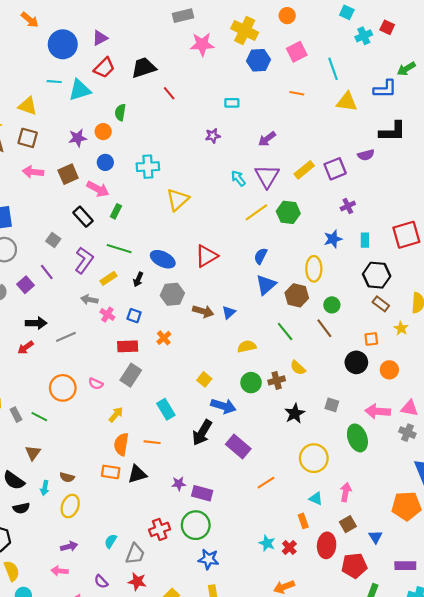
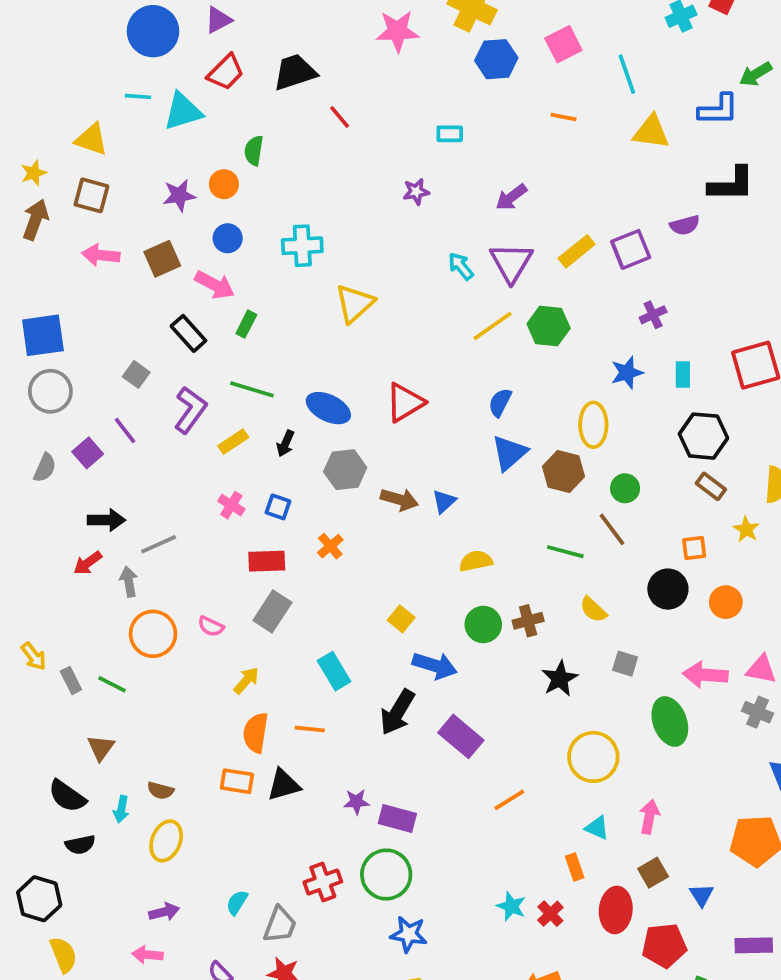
gray arrow: (89, 300) -> (129, 582), moved, turned 70
green line: (285, 332) -> (565, 552), moved, turned -36
yellow semicircle: (298, 368) -> (593, 610), moved

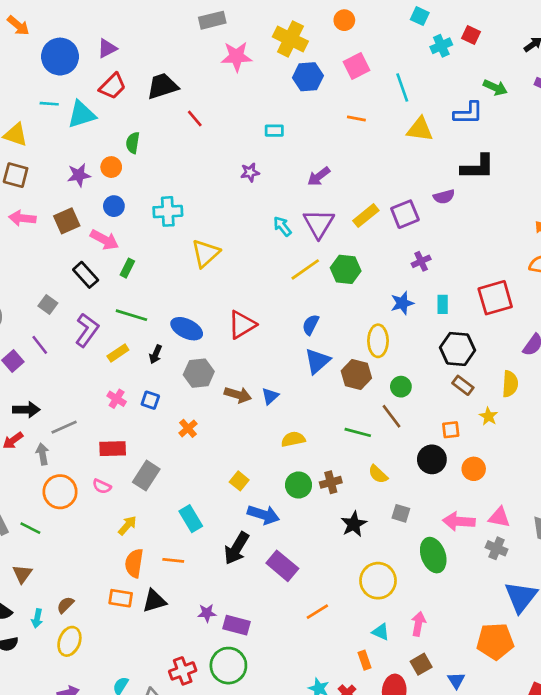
green arrow: (756, 74) -> (495, 88), turned -125
red rectangle: (267, 561) -> (113, 449), moved
brown semicircle: (160, 791) -> (65, 605), turned 120

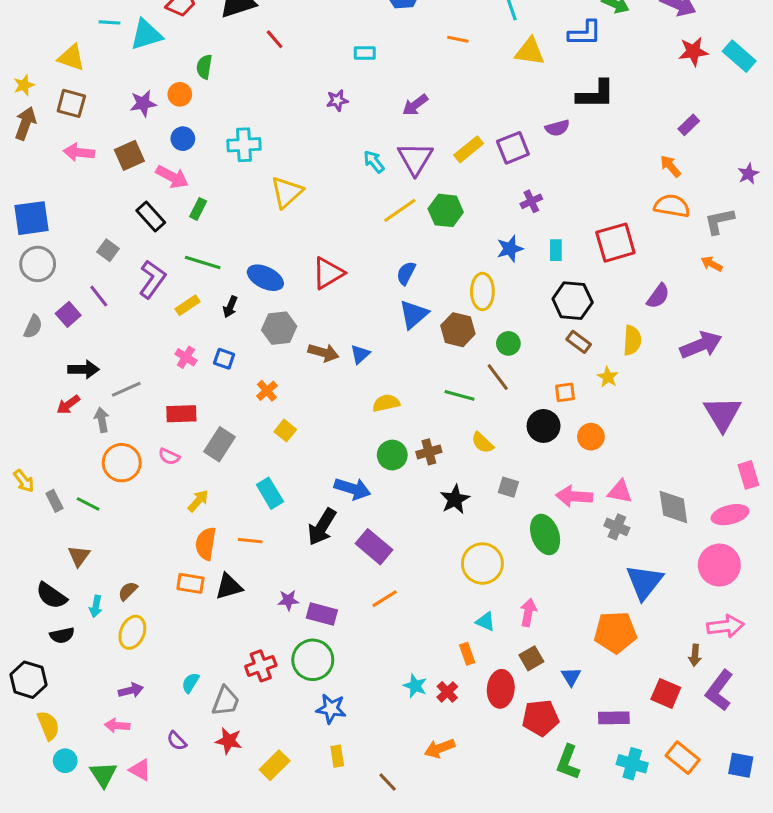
yellow square: (239, 481) -> (285, 431), moved
orange line: (317, 612) -> (385, 599), moved

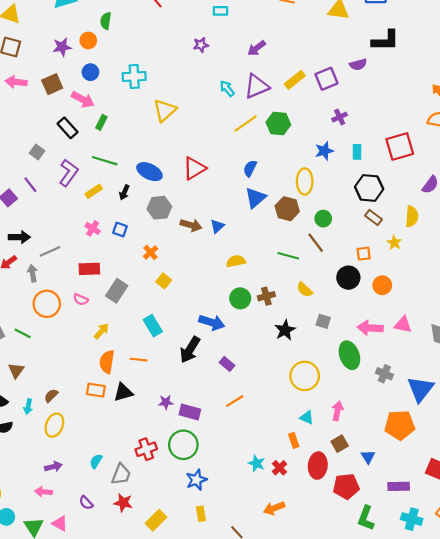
purple triangle: (415, 159) -> (257, 86), turned 36
gray cross: (617, 527) -> (384, 374), moved
purple rectangle: (374, 547) -> (227, 364), size x0.6
blue star: (331, 709) -> (196, 480), turned -30

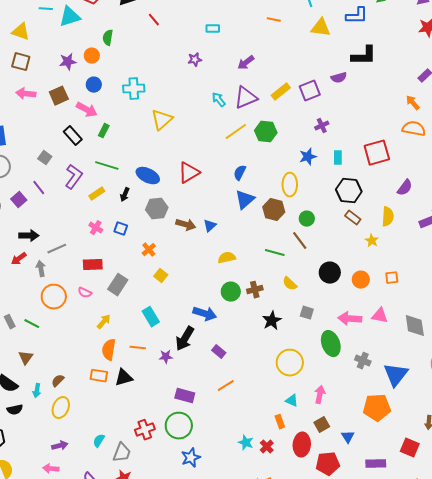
orange square: (364, 254) -> (392, 278), moved
purple star: (166, 402) -> (166, 357), moved

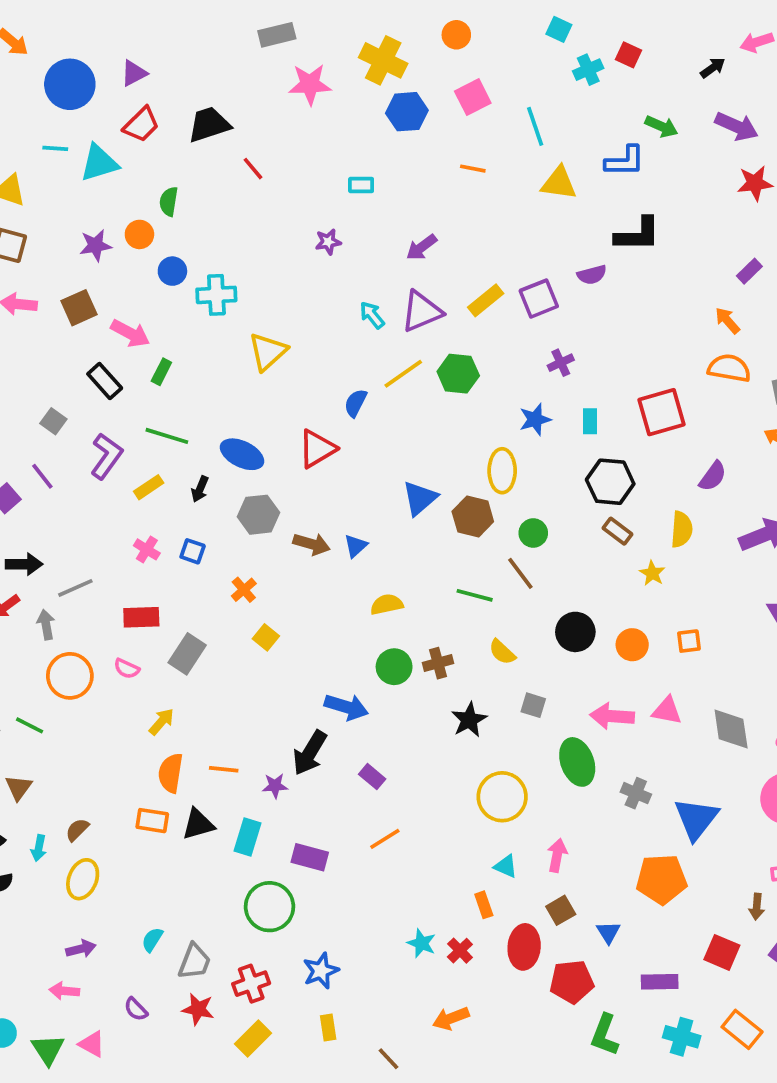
blue circle: (94, 85) -> (172, 271), moved
blue semicircle: (240, 173) -> (356, 403), moved
cyan rectangle: (151, 317) -> (248, 837), moved, turned 48
green circle: (179, 426) -> (270, 907), moved
red cross: (145, 430) -> (251, 984), moved

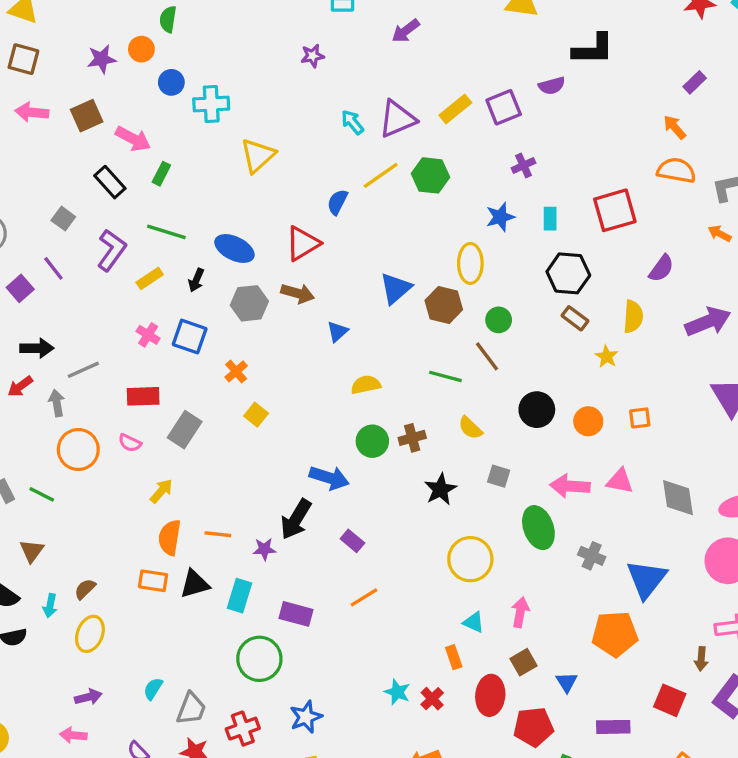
purple arrow: (422, 247) -> (406, 31), moved
brown arrow: (312, 544) -> (298, 293), moved
blue square: (193, 551) -> (190, 337), size x1.5

